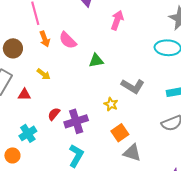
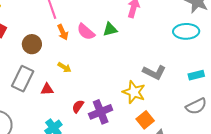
green triangle: (96, 61) -> (110, 29), moved
yellow star: (111, 104) -> (134, 92), size x1.6

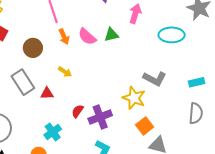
cyan ellipse: (186, 31) -> (172, 35), moved
gray rectangle: (23, 79) -> (23, 82), turned -60
gray semicircle: (196, 106) -> (196, 113), turned -60

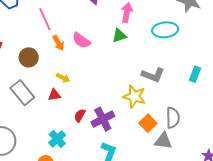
green triangle: (111, 35) -> (119, 36), moved
cyan rectangle: (197, 82) -> (195, 74), turned -49
red triangle: (47, 93) -> (54, 95), moved
gray semicircle: (196, 113) -> (173, 118), moved

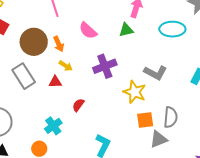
orange arrow: (58, 43) -> (59, 44), moved
brown circle: (29, 57) -> (34, 42), size x1.4
purple cross: (103, 119) -> (105, 66), moved
orange square: (148, 123) -> (145, 120), turned 30
gray triangle: (163, 141) -> (159, 139), turned -36

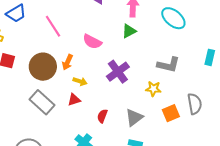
cyan ellipse: (172, 29) -> (173, 18), turned 55
orange arrow: (59, 44) -> (67, 62), turned 63
yellow star: (135, 92) -> (153, 89), size x0.7
gray triangle: (159, 139) -> (134, 118), moved

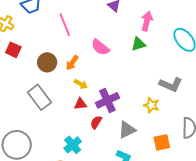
brown circle: (43, 67) -> (47, 62), size x0.7
purple cross: (118, 72) -> (107, 100), moved
red triangle: (74, 100) -> (80, 104), moved
orange square: (171, 113) -> (162, 142), moved

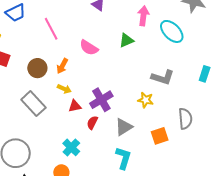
pink arrow: (147, 21) -> (143, 16), moved
yellow arrow: (81, 84) -> (64, 89), moved

